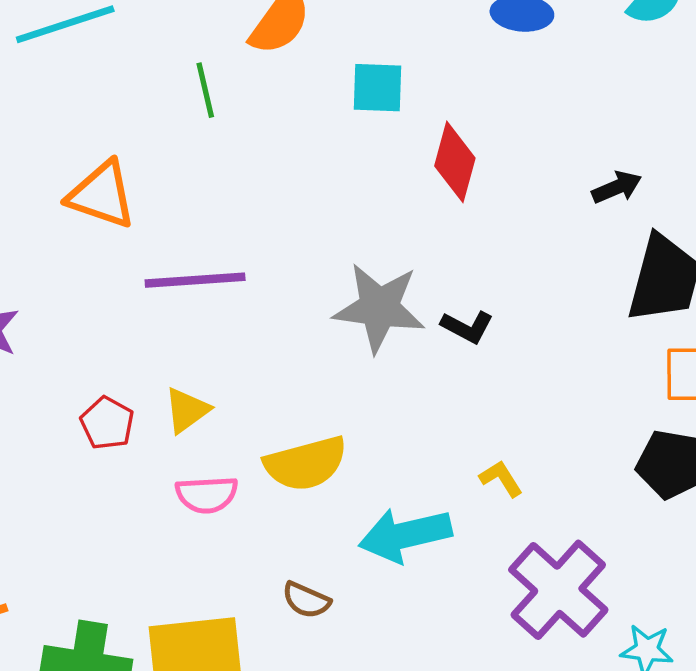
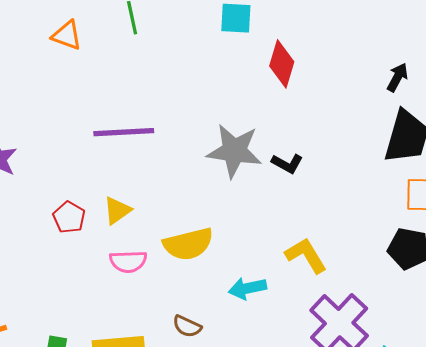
black arrow: (617, 187) -> (397, 77), moved, turned -40
orange triangle: (102, 195) -> (67, 35), moved, size x0.7
yellow L-shape: (501, 479) -> (306, 255), size x1.6
cyan arrow: (405, 535) -> (247, 288), size x0.7

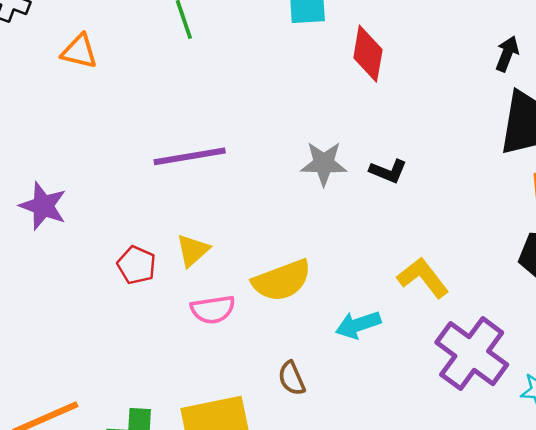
orange triangle: (67, 35) -> (79, 51), moved
gray star: (234, 151) -> (324, 163), size x0.7
brown semicircle: (187, 326) -> (292, 378), turned 48

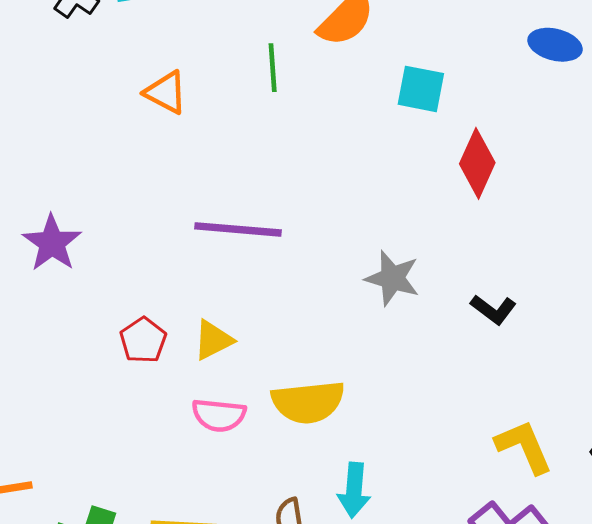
orange triangle: (79, 51) -> (166, 92), moved
black L-shape: (388, 171) -> (493, 309), moved
yellow L-shape: (423, 278) -> (524, 447), moved
cyan arrow: (358, 325) -> (354, 490), moved, turned -81

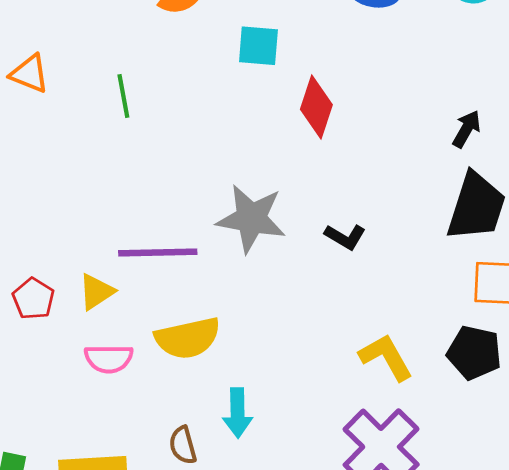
green line: (273, 68) -> (123, 96), moved
purple line: (238, 229) -> (158, 253), moved
gray star: (392, 278) -> (251, 219), size x1.4

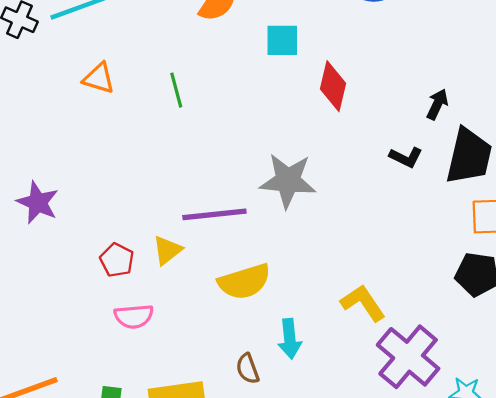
black arrow: (466, 129) -> (437, 104), moved
black L-shape: (345, 237) -> (406, 157), moved
yellow L-shape: (386, 357) -> (363, 303), moved
pink semicircle: (109, 359) -> (134, 316), moved

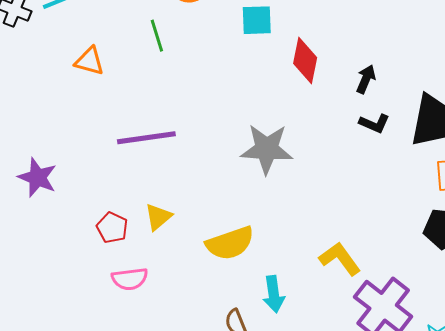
green line: (176, 90) -> (157, 36), moved
black arrow: (437, 104) -> (366, 79), moved
purple line: (214, 214) -> (146, 138), moved

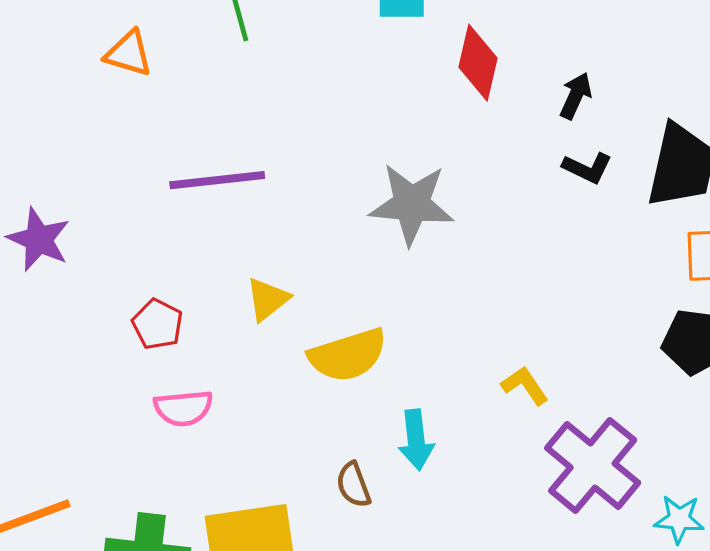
yellow triangle: (158, 217) -> (268, 299), moved
yellow L-shape: (340, 259) -> (525, 386), size x0.7

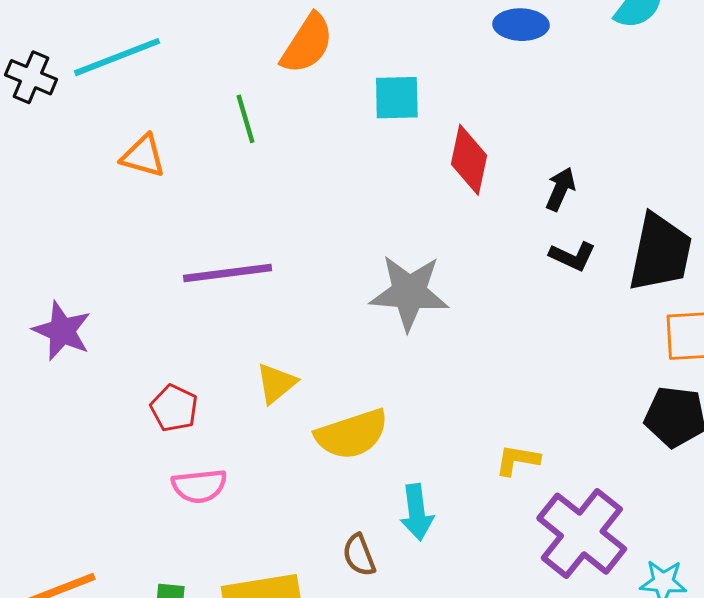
yellow L-shape: (525, 386) -> (517, 460), turned -45

